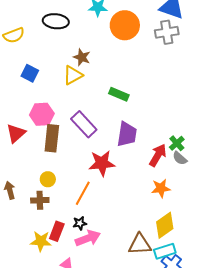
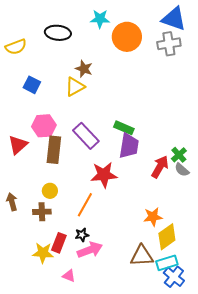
green rectangle: (119, 94) -> (124, 128), moved
orange star: (161, 188) -> (153, 217), moved

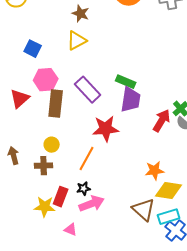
brown star: (84, 69) -> (81, 14), moved
blue square: (32, 85) -> (33, 49), moved
yellow diamond: (167, 237) -> (169, 191), turned 44
brown triangle: (142, 256) -> (144, 210), turned 45

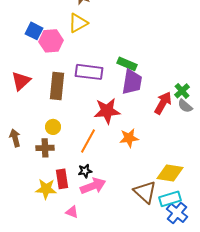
pink hexagon: (46, 80) -> (51, 41), moved
purple rectangle: (88, 90) -> (89, 72), turned -40
orange star: (155, 171) -> (129, 138), moved
red rectangle: (61, 197) -> (62, 179), turned -30

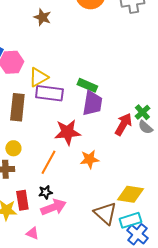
yellow triangle: (78, 23) -> (38, 77), moved

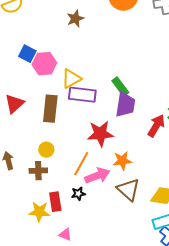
brown star: (42, 17) -> (75, 19), turned 30
green rectangle: (87, 85) -> (120, 87), turned 30
pink arrow: (53, 207) -> (97, 176), moved
brown triangle: (105, 213) -> (128, 190), moved

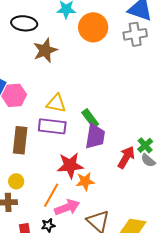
brown star: (75, 19) -> (45, 50), size x1.4
yellow triangle: (71, 79) -> (56, 103), moved, turned 40
orange star: (122, 161) -> (85, 181), moved

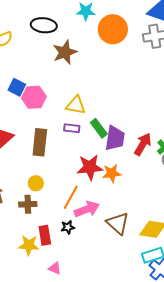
green rectangle: (90, 118) -> (99, 128), moved
purple rectangle: (52, 126) -> (72, 128), size x0.6
red arrow: (126, 157) -> (143, 144), moved
orange star: (85, 181) -> (112, 173), moved

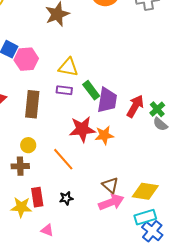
orange line: (71, 197) -> (63, 159), turned -70
pink arrow: (87, 209) -> (111, 202), moved
brown triangle: (118, 223) -> (110, 185), size x0.7
black star: (68, 227) -> (66, 198), moved

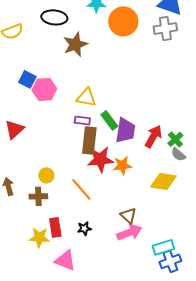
brown rectangle: (32, 104) -> (89, 140), moved
yellow diamond: (145, 191) -> (163, 181), moved
pink triangle: (47, 230) -> (65, 260), size x1.6
blue cross: (152, 231) -> (170, 261), turned 30

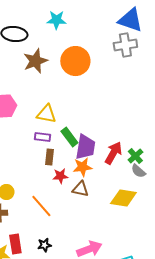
orange circle: (123, 21) -> (75, 61), moved
brown rectangle: (89, 140) -> (49, 157), size x0.6
red star: (100, 159) -> (60, 176), size x0.6
orange star: (122, 165) -> (82, 167), moved
brown triangle: (128, 215) -> (80, 189), moved, turned -30

